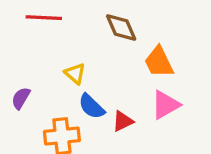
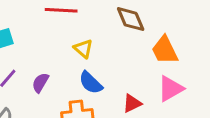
yellow triangle: (75, 74) -> (83, 49), moved
blue semicircle: (92, 106) -> (91, 83), moved

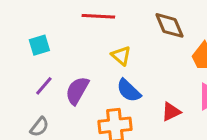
purple semicircle: (40, 83) -> (77, 90), size x1.4

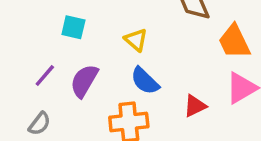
cyan square: (39, 45) -> (73, 27), moved, turned 30

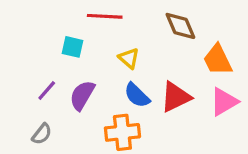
red triangle: (195, 106) -> (176, 97), moved, size x1.5

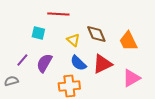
brown diamond: (180, 26) -> (96, 34), moved
pink triangle: (224, 102) -> (131, 78), moved
gray semicircle: (42, 134) -> (11, 81), moved, turned -144

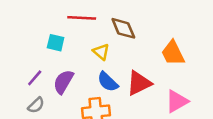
brown diamond: (96, 34) -> (123, 28), moved
gray semicircle: (11, 81) -> (36, 105), moved, turned 152

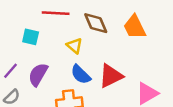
orange trapezoid: (173, 53) -> (135, 27), moved

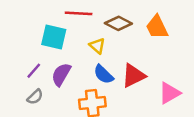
brown diamond: (96, 23) -> (118, 23), turned -40
cyan square: (31, 37) -> (54, 37), size x1.5

